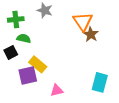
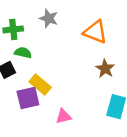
orange triangle: (83, 21) -> (95, 32), turned -35
brown star: (91, 34) -> (105, 69), moved

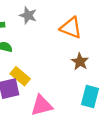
pink triangle: (63, 116) -> (42, 105), size x1.5

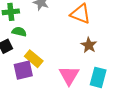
pink triangle: (42, 105) -> (69, 75), moved, turned -45

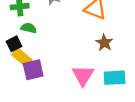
yellow rectangle: (34, 59) -> (22, 57), moved
cyan rectangle: (98, 77) -> (115, 78), turned 72

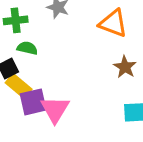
pink triangle: (83, 75) -> (55, 109), moved

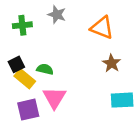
green semicircle: (27, 48) -> (45, 69), moved
purple square: (33, 102) -> (28, 110), moved

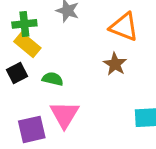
brown star: (111, 63) -> (115, 64), moved
yellow rectangle: (25, 79) -> (27, 45), moved

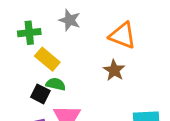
yellow rectangle: (27, 45) -> (47, 59), moved
black square: (17, 73) -> (40, 94), moved, turned -36

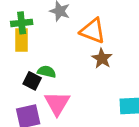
orange triangle: (123, 35) -> (93, 31), moved
yellow rectangle: (47, 59) -> (22, 40), moved, turned 50

